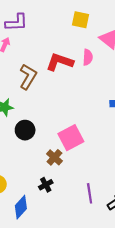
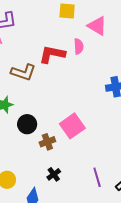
brown L-shape: (28, 77) -> (23, 72), turned 85
brown cross: (54, 157) -> (47, 142), moved, turned 35

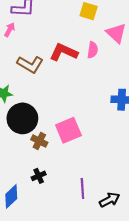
black circle: (27, 124) -> (22, 118), size x1.5
brown cross: (47, 142) -> (39, 141), turned 35

